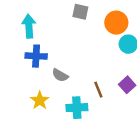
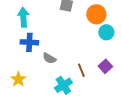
yellow star: (40, 100) -> (18, 79), moved
cyan cross: (77, 108) -> (63, 85), turned -30

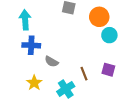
purple square: (105, 66) -> (108, 70), turned -32
yellow star: (18, 79) -> (34, 83), moved

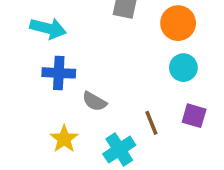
cyan arrow: (25, 20) -> (48, 28), turned 108
cyan circle: (109, 35) -> (183, 68), moved

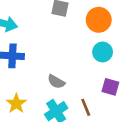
gray semicircle: (94, 101) -> (56, 82), moved
brown line: (151, 123) -> (86, 107), moved

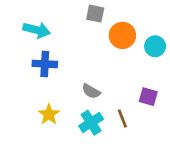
orange circle: (99, 20) -> (122, 35), moved
cyan circle: (103, 52) -> (155, 46), moved

